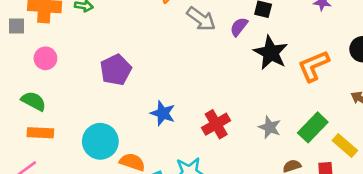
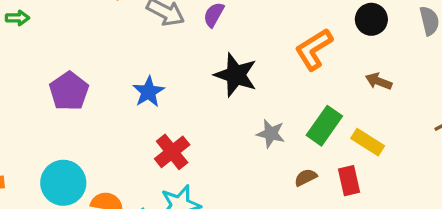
black star: (271, 53) -> (236, 75), moved
blue star: (163, 113) -> (148, 92), moved, turned 30
red cross: (216, 124) -> (172, 152), moved

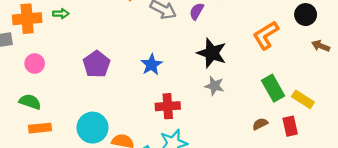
brown arrow: (379, 81) -> (321, 46), moved
green rectangle: (324, 126) -> (273, 88), turned -65
gray star: (271, 134) -> (214, 86), moved
red cross: (172, 152) -> (168, 106), turned 35

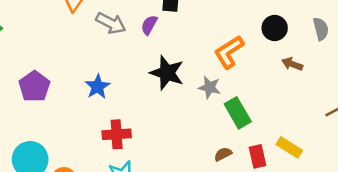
gray star: (214, 86) -> (210, 87), moved
yellow rectangle: (303, 99) -> (289, 147), moved

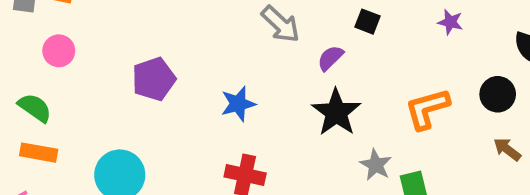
purple semicircle: (149, 25) -> (330, 58), moved
gray star: (210, 87) -> (376, 165), moved

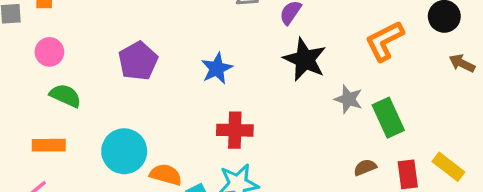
green semicircle: (35, 108) -> (65, 96), moved

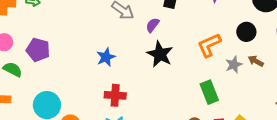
purple pentagon: (138, 61) -> (38, 50), moved, turned -30
gray star: (348, 99) -> (234, 65), moved, turned 30

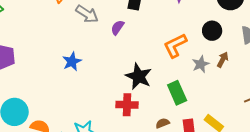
black star: (160, 54) -> (139, 76), moved
brown arrow: (256, 61) -> (223, 60), turned 91
red cross: (115, 95) -> (127, 105), moved

